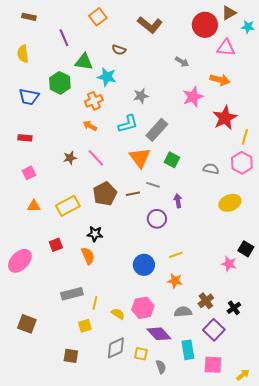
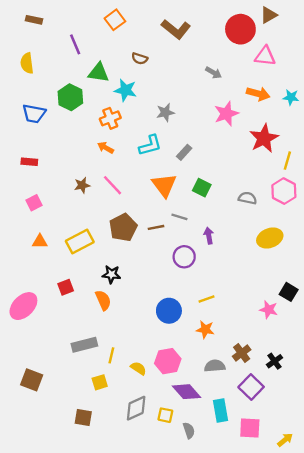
cyan star: (248, 27) -> (291, 97), moved
gray rectangle: (157, 130) -> (184, 152), size x0.6

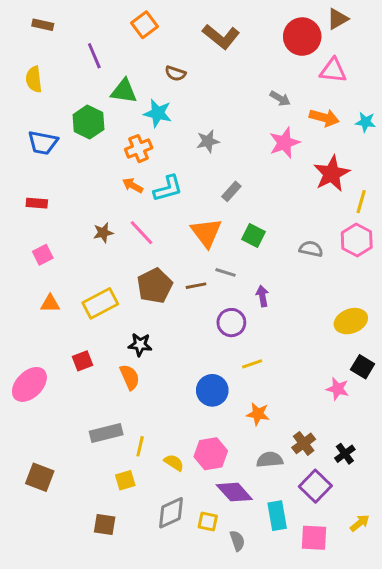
gray arrow: (213, 73) -> (280, 98), moved
cyan L-shape: (150, 145) -> (168, 188), moved
yellow ellipse: (270, 238) -> (351, 321), moved
yellow line: (206, 299) -> (252, 364), moved
yellow arrow: (285, 440) -> (360, 523), moved

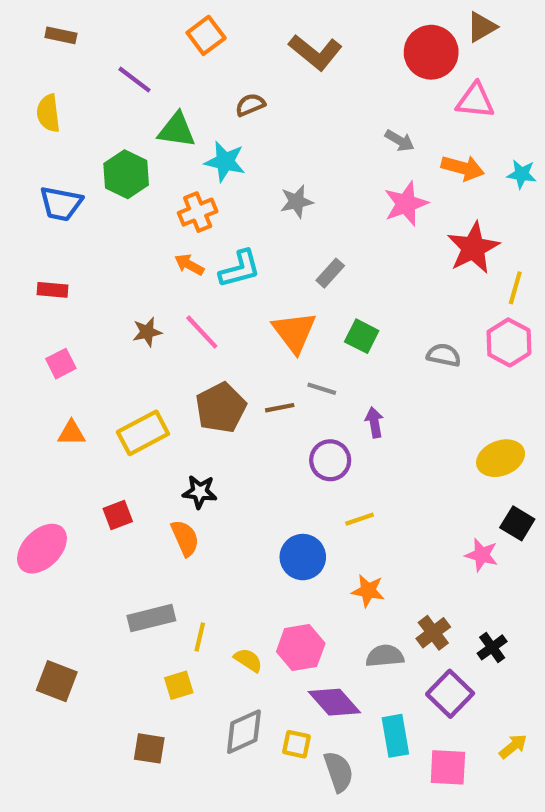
purple line: (94, 56) -> (135, 80), turned -30
brown semicircle: (175, 73) -> (250, 105), turned 138
gray semicircle: (237, 541) -> (339, 772), size x1.4

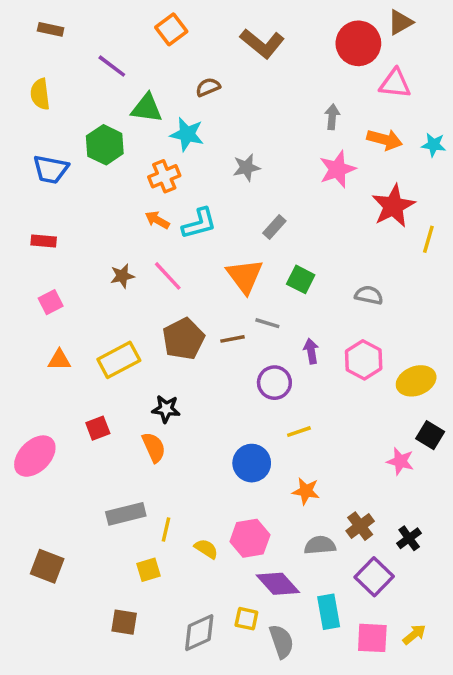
gray arrow: (400, 141) -> (332, 117), turned -115
pink hexagon: (509, 342) -> (364, 360), moved
gray diamond: (244, 732) -> (199, 633), moved
yellow arrow: (513, 746) -> (414, 634), moved

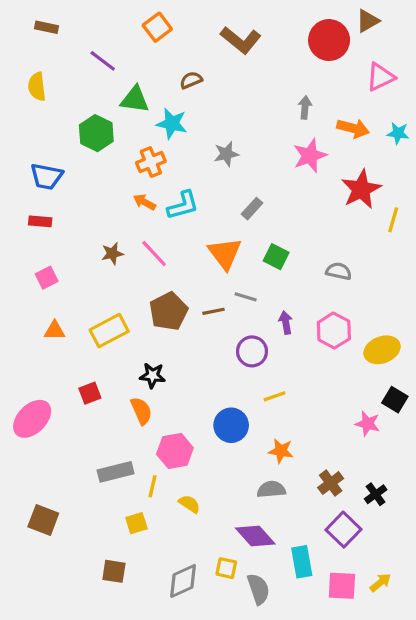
pink triangle: (395, 84) -> (380, 77), moved, turned -32
blue trapezoid: (51, 169) -> (47, 176), moved
pink hexagon: (250, 538) -> (175, 451), moved
gray semicircle: (320, 545) -> (271, 489), moved

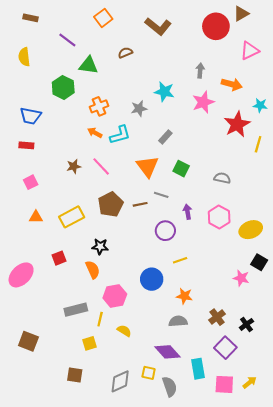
cyan star: (172, 123) -> (164, 92), moved
cyan star: (398, 133) -> (260, 105), moved
gray star: (226, 154) -> (139, 108), moved

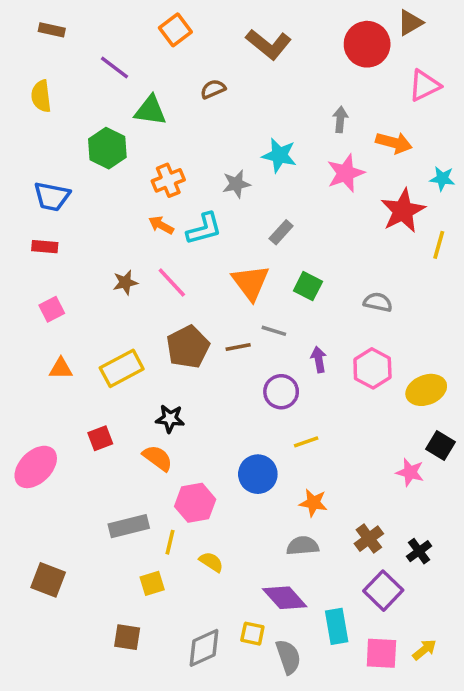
orange semicircle: (93, 270) -> (157, 458), turned -30

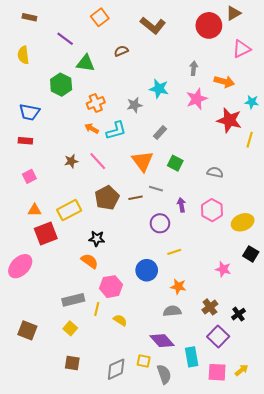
red star: (403, 211) -> (229, 120), turned -30
red square: (100, 438) -> (46, 234), moved, size x1.6
pink star: (410, 472) -> (223, 269), moved
yellow square: (152, 583) -> (70, 328), moved, turned -32

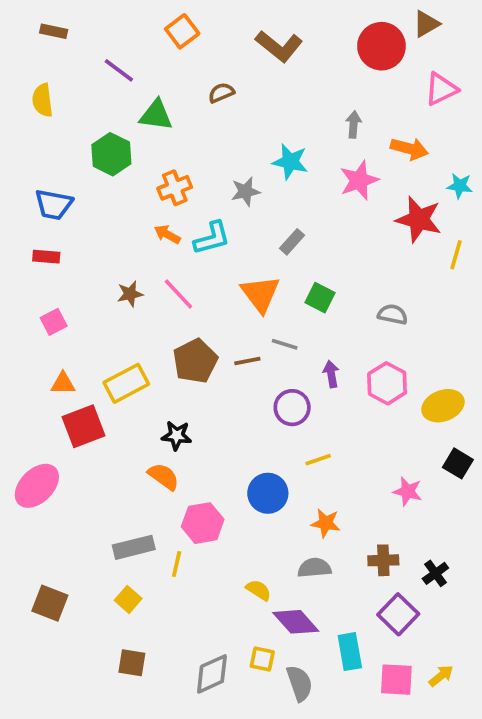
brown cross: (210, 307) -> (383, 560), turned 35
yellow semicircle: (120, 320) -> (259, 590), moved

